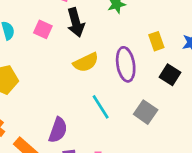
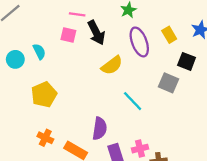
pink square: (43, 29) -> (68, 35), moved
purple ellipse: (126, 64) -> (139, 42), moved
gray square: (146, 112) -> (168, 83), moved

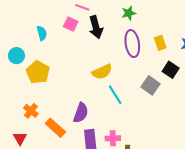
cyan circle: (15, 59) -> (16, 56), moved
yellow semicircle: (112, 65) -> (102, 72), moved
yellow pentagon: (44, 94) -> (38, 72), turned -30

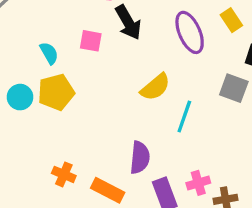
pink square: (71, 24) -> (91, 41), moved
yellow pentagon: (38, 72) -> (56, 92), moved, turned -30
cyan line: (115, 95) -> (184, 117), turned 66

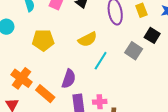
yellow pentagon: (56, 92) -> (43, 40), moved
orange cross: (64, 174) -> (22, 78), size x1.5

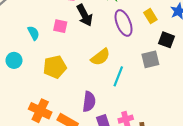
gray square: (134, 51) -> (150, 59), turned -36

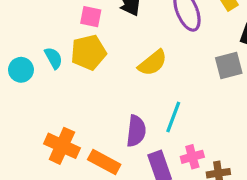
cyan semicircle: (33, 33) -> (54, 58), moved
yellow pentagon: (55, 67) -> (88, 52), moved
cyan line: (118, 76) -> (173, 117), moved

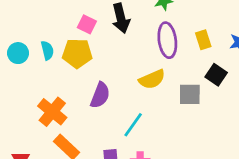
yellow semicircle: (153, 63) -> (152, 79), moved
purple semicircle: (136, 131) -> (100, 95), moved
orange cross: (62, 146) -> (52, 112), moved

